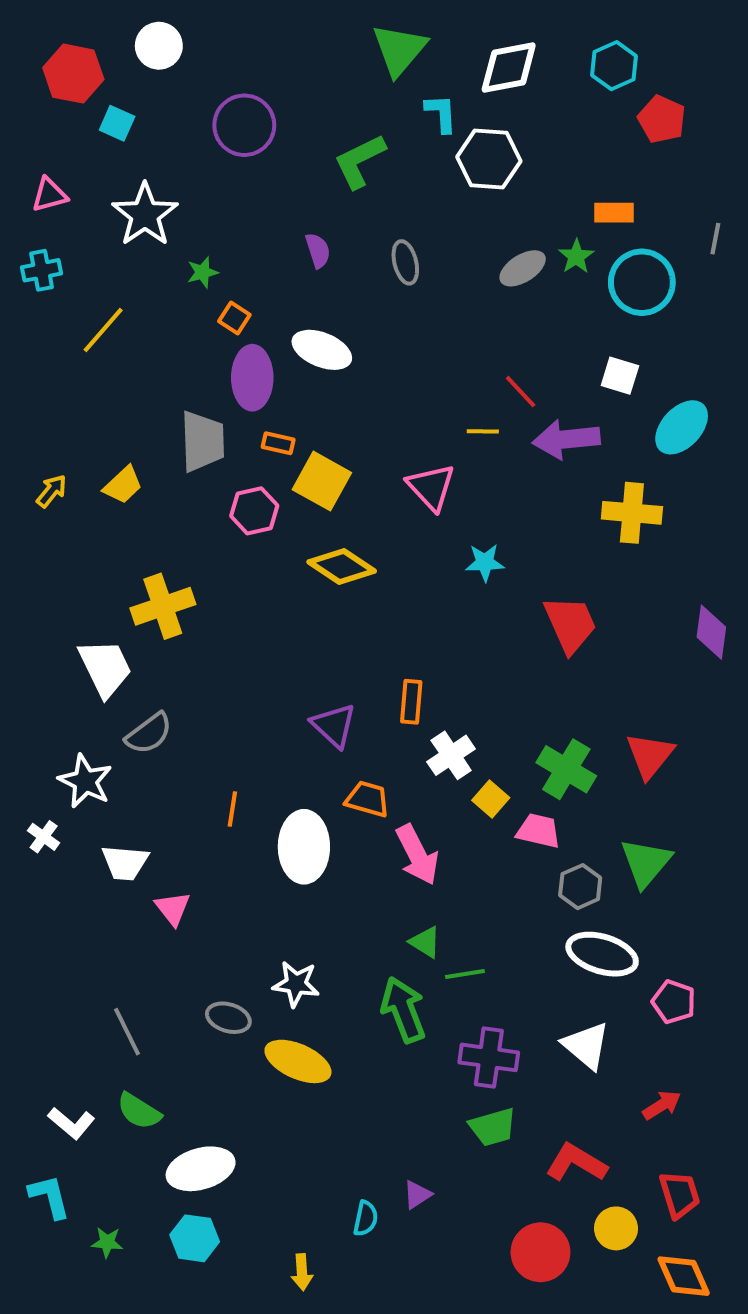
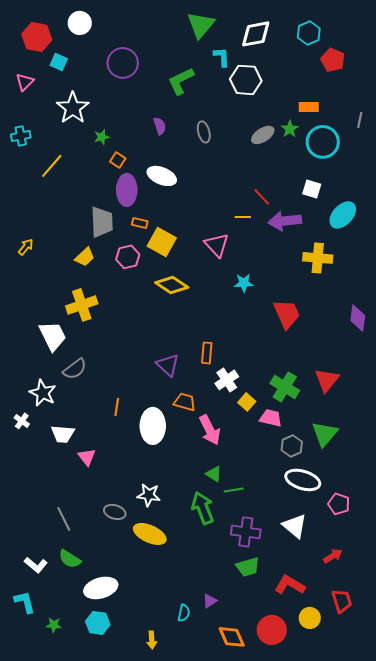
pink triangle: (50, 195) -> (25, 82), moved, turned -30
yellow trapezoid: (123, 485) -> (85, 257), moved
orange diamond: (684, 1276) -> (232, 637), moved

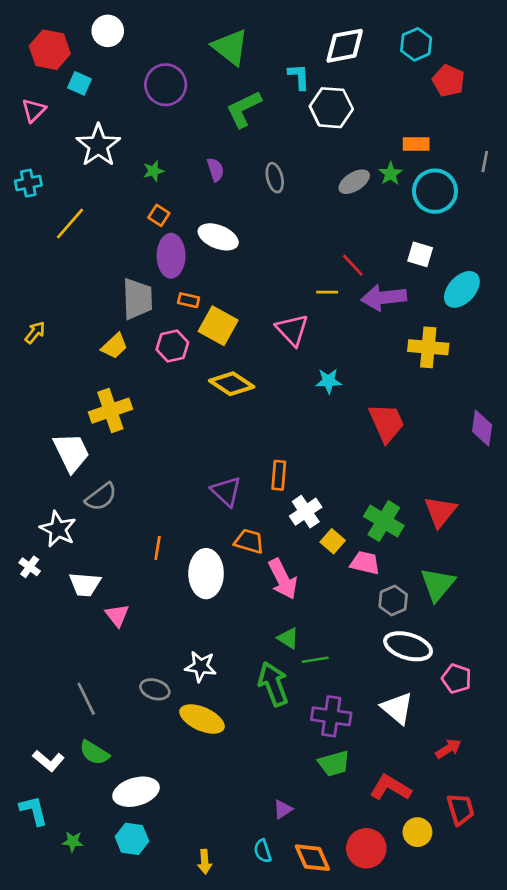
green triangle: (201, 25) -> (230, 47), moved, turned -32
green star: (102, 137) -> (154, 171), moved
cyan semicircle: (184, 613) -> (263, 851), moved, turned 150

